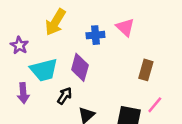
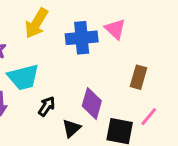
blue cross: (95, 35) -> (82, 38), size x1.5
purple diamond: (80, 67) -> (92, 103), moved

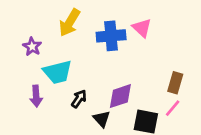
brown rectangle: (139, 77) -> (175, 83), moved
purple diamond: (92, 103) -> (120, 96), turned 56
black triangle: (71, 128) -> (102, 119), turned -30

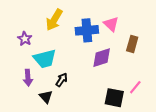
brown rectangle: (175, 83) -> (132, 44), moved
purple diamond: (120, 96) -> (102, 58), moved
black triangle: (102, 119) -> (46, 97), moved

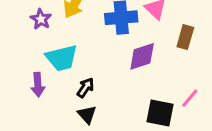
purple star: (25, 39) -> (41, 19), moved
black triangle: (46, 97) -> (87, 115), moved

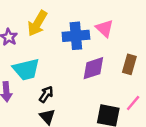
brown rectangle: (185, 37) -> (129, 64), moved

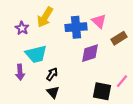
brown rectangle: (129, 64) -> (119, 38), moved, turned 42

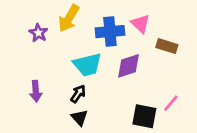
brown rectangle: (119, 38) -> (167, 46), turned 49
cyan trapezoid: (36, 54) -> (87, 65), moved

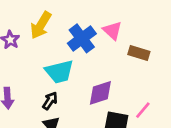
blue cross: (110, 32) -> (82, 38), turned -32
purple diamond: (128, 66) -> (100, 93), moved

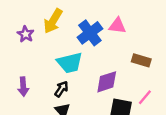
pink triangle: (112, 31) -> (117, 26), turned -36
brown rectangle: (139, 53) -> (141, 60), moved

